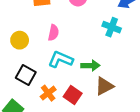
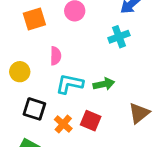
cyan cross: (112, 27) -> (119, 37), turned -30
brown triangle: (104, 86) -> (139, 113), moved

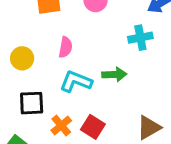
green arrow: (104, 84) -> (114, 74), moved
black square: (34, 109) -> (32, 103), turned -30

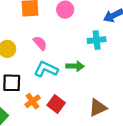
pink semicircle: (65, 47) -> (40, 43), turned -56

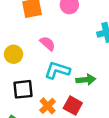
green arrow: (75, 66) -> (86, 80), moved

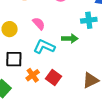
green arrow: (86, 80) -> (70, 39), moved

